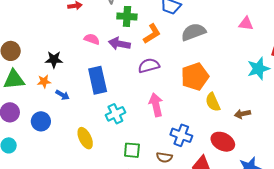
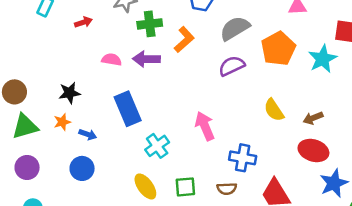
purple semicircle: (149, 66) -> (232, 66), moved
orange pentagon: (195, 77) -> (278, 49), moved
blue circle: (41, 121) -> (82, 168), moved
yellow ellipse: (85, 138) -> (145, 186), moved
red ellipse: (223, 142) -> (313, 150), moved

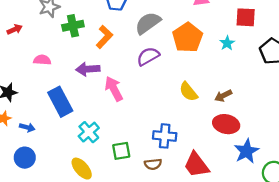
purple arrow: (146, 59) -> (88, 69), moved
cyan star: (323, 59) -> (227, 43), size x0.6
pink arrow: (205, 126) -> (114, 89), moved
green square: (185, 187) -> (121, 151), moved

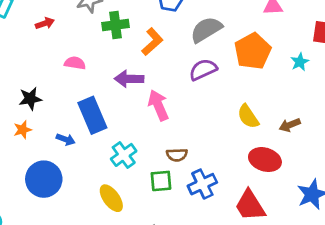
red ellipse: (226, 124) -> (265, 160), moved
blue arrow: (27, 127) -> (66, 139), moved
blue cross: (165, 136) -> (202, 184), moved, turned -35
blue circle: (25, 158) -> (44, 179), size x1.4
brown semicircle: (153, 164) -> (177, 155), moved

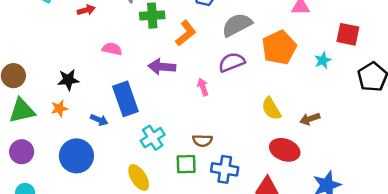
pink arrow: (158, 105) -> (203, 87), moved, size x0.6
blue cross: (202, 184) -> (225, 169), turned 30

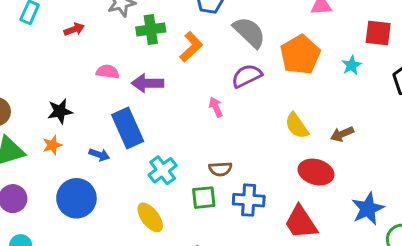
gray semicircle: (237, 25) -> (249, 32), turned 76
purple arrow: (162, 67) -> (148, 83), moved

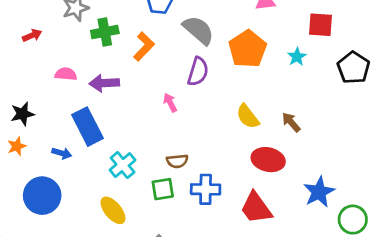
purple semicircle: (247, 76) -> (198, 72), turned 136
brown arrow: (342, 134) -> (291, 122), turned 75

